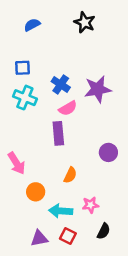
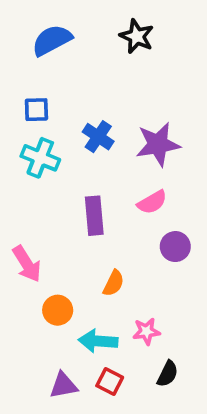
blue semicircle: (32, 25) -> (52, 40), size x1.5
pink semicircle: (68, 108) -> (152, 202), moved

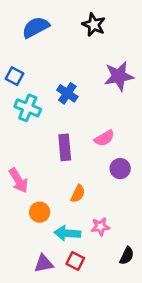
blue square: (36, 110) -> (15, 76), moved, turned 30
purple star: (158, 144) -> (119, 76), moved
black semicircle: (168, 374) -> (127, 256), moved

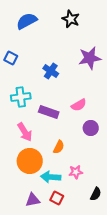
cyan cross: (28, 108) -> (21, 97), moved, turned -30
purple rectangle: (65, 147) -> (49, 112), turned -66
pink arrow: (18, 180) -> (25, 132), moved
orange circle: (40, 212) -> (30, 161), size x1.6

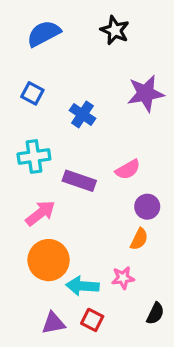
blue square: (11, 58) -> (32, 93), moved
pink arrow: (25, 132) -> (40, 213), turned -96
orange semicircle: (59, 147) -> (139, 239), moved

